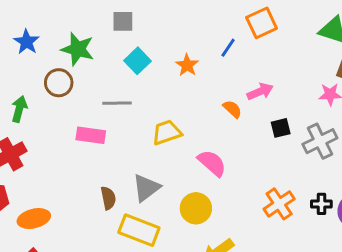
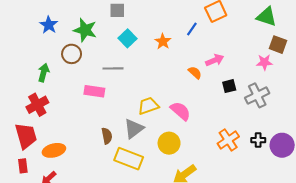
yellow trapezoid: (167, 132) -> (148, 106), moved

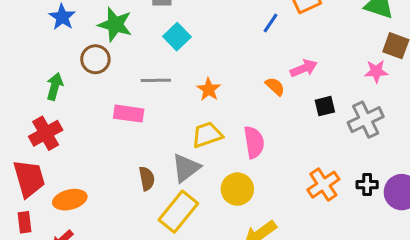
orange star: (163, 41) -> (209, 89), moved
pink semicircle: (180, 111) -> (254, 142), turned 40
yellow rectangle: (129, 159) -> (178, 212), turned -72

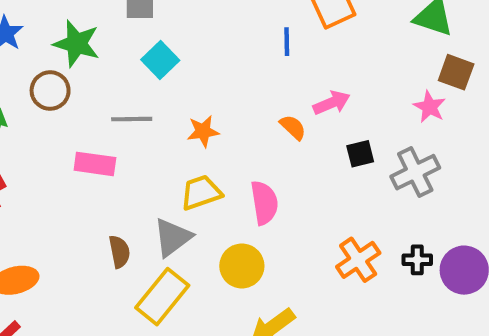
blue line: (271, 23) -> (287, 42), turned -35
pink star: (376, 71) -> (430, 107), turned 30
orange star: (209, 89) -> (203, 131), turned 30

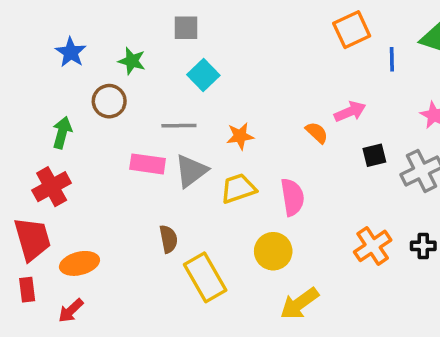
blue line: (287, 42) -> (392, 59), moved
green star: (77, 44) -> (132, 61), size x0.7
gray triangle: (172, 237) -> (191, 171), moved
yellow rectangle: (162, 297) -> (205, 277), turned -69

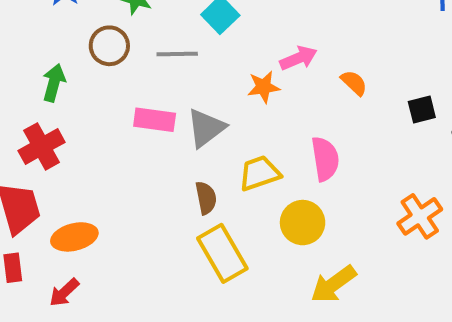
pink arrow: (350, 112) -> (298, 58), moved
gray line: (179, 126) -> (177, 54), moved
yellow trapezoid: (238, 188) -> (259, 173), moved
brown semicircle: (168, 239) -> (206, 198), moved

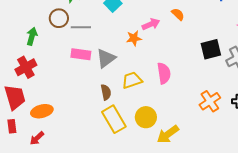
gray line: (177, 54) -> (81, 27), moved
orange semicircle: (354, 83) -> (178, 14), moved
black square: (422, 109) -> (211, 49), size x1.5
yellow circle: (303, 223) -> (146, 117), moved

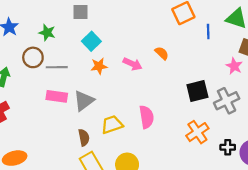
pink arrow: (151, 24) -> (132, 64), turned 48
orange star: (134, 38) -> (99, 66), moved
orange cross: (210, 101) -> (197, 132), moved

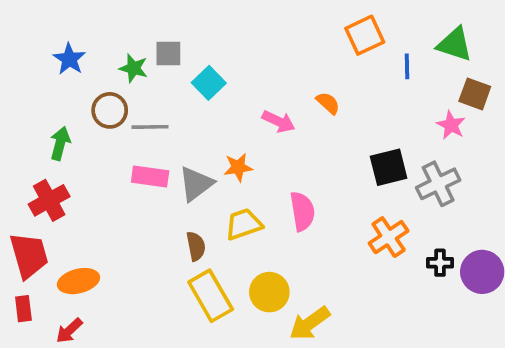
gray square: (81, 12) -> (168, 54), moved
orange star: (99, 66) -> (238, 167), moved

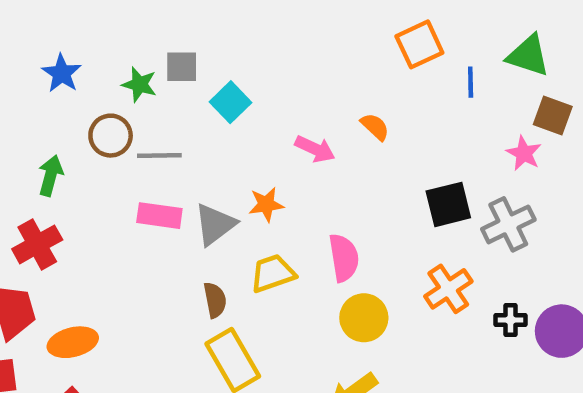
yellow circle: (269, 292) -> (364, 318), moved

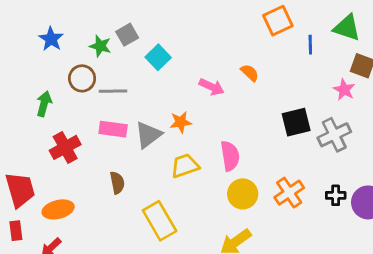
gray square: (182, 67) -> (127, 35), turned -30
red cross: (37, 244) -> (65, 147), moved
orange cross: (448, 289) -> (289, 193), moved
brown semicircle: (215, 300) -> (117, 183), moved

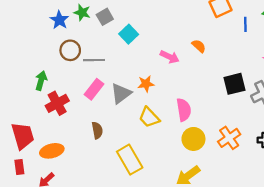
blue star: (51, 39) -> (59, 20), moved
green star: (100, 46) -> (82, 12), moved
green arrow: (44, 104) -> (41, 81), moved
pink rectangle: (113, 129) -> (94, 89), turned -60
yellow trapezoid: (185, 166) -> (149, 117), turned -115

